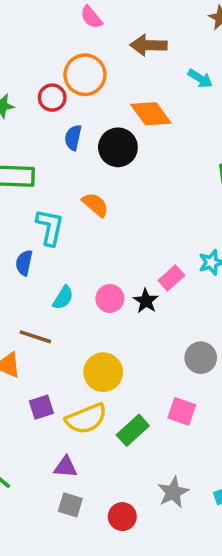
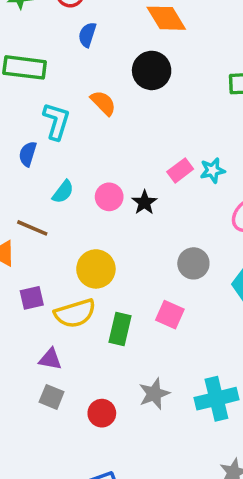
black circle: (118, 147) -> (152, 70), moved
pink rectangle: (171, 278) -> (180, 170), moved
green rectangle: (133, 430) -> (120, 329), turned -40

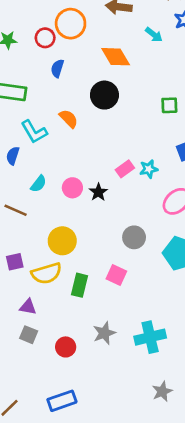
cyan L-shape: (56, 121) -> (34, 132), turned 132

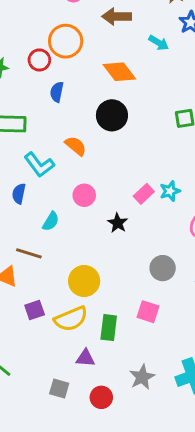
pink circle: (72, 188) -> (84, 195), moved
purple triangle: (28, 307) -> (85, 358), moved

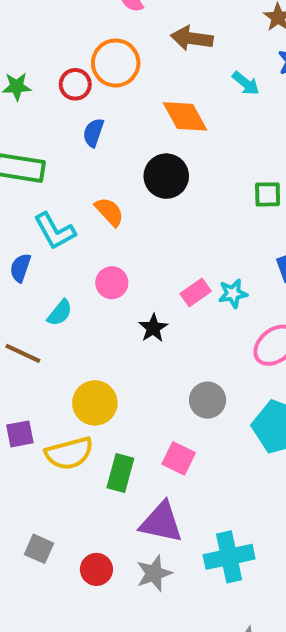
purple triangle: (85, 358) -> (161, 522), moved, size x1.6
gray star: (142, 377) -> (154, 573), moved

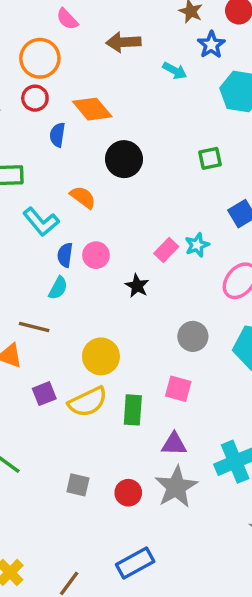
orange circle: (116, 63) -> (40, 58), moved
orange diamond: (185, 116) -> (92, 109), moved
blue semicircle: (20, 268) -> (65, 255), moved
purple triangle: (161, 522) -> (174, 444), size x0.7
gray star: (154, 573) -> (176, 487), size x1.4

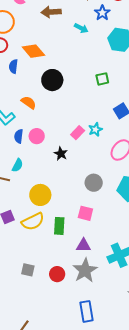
cyan semicircle: (58, 288) -> (17, 165), moved
blue rectangle: (135, 563) -> (86, 311), moved, turned -70

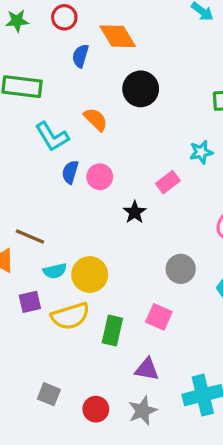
cyan star: (95, 129) -> (201, 152), moved
cyan semicircle: (17, 165) -> (55, 271), moved, turned 40
gray star: (85, 270) -> (143, 411), size x0.7

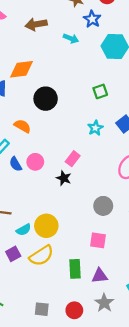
orange diamond: (118, 36) -> (22, 69), turned -50
blue semicircle: (70, 172) -> (16, 164), turned -32
pink rectangle: (168, 182) -> (73, 159), moved
green rectangle: (112, 330) -> (75, 269), moved

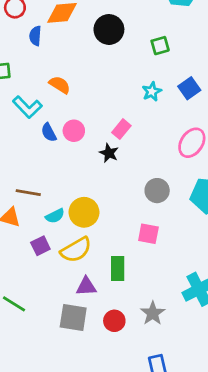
black circle: (46, 99) -> (109, 29), moved
purple triangle: (100, 276) -> (86, 286), moved
gray square: (42, 309) -> (73, 318), size x1.5

